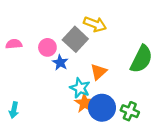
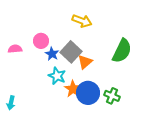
gray square: (75, 39) -> (71, 52), moved
pink semicircle: (14, 44) -> (15, 49), moved
cyan star: (80, 88) -> (57, 76), moved
cyan arrow: (14, 110) -> (11, 103), moved

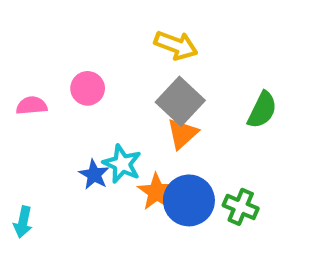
green semicircle: (122, 51) -> (262, 110), size x0.7
gray square: (71, 52) -> (180, 101), moved
blue star: (52, 54) -> (94, 175), moved

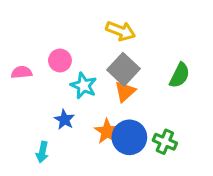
cyan star: (122, 164) -> (84, 86), moved
cyan arrow: (23, 222) -> (42, 152), moved

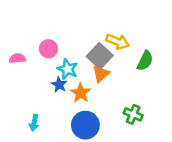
yellow arrow: (121, 31) -> (118, 42), moved
blue star: (64, 120) -> (59, 85), moved
orange star: (107, 131) -> (81, 93), moved
blue circle: (129, 137) -> (85, 125), moved

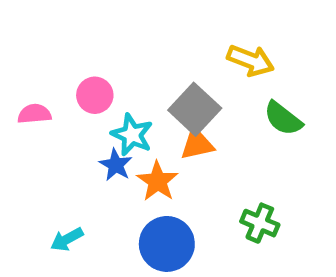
yellow arrow: (118, 42) -> (250, 60), moved
green semicircle: (145, 61) -> (283, 118), turned 102
orange triangle: (101, 74) -> (197, 144), turned 30
cyan arrow: (34, 123) -> (67, 239), turned 49

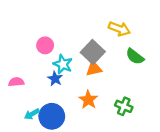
pink semicircle: (34, 114) -> (16, 82), moved
orange star: (158, 181) -> (88, 100), moved
blue circle: (167, 244) -> (52, 116), moved

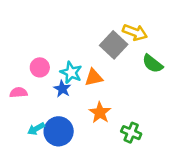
pink circle: (45, 45) -> (40, 67), moved
gray square: (93, 52) -> (114, 45), moved
orange triangle: (94, 69) -> (94, 77), moved
green cross: (124, 106) -> (131, 133), moved

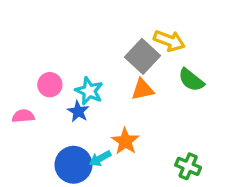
orange triangle: (94, 77) -> (143, 89), moved
cyan arrow: (36, 129) -> (100, 158), moved
green cross: (131, 133) -> (188, 166), moved

